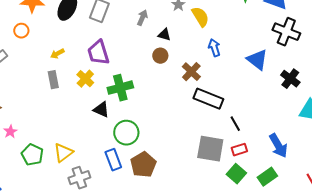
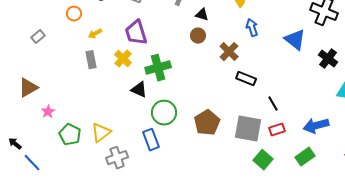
orange circle: (21, 31) -> (74, 14), moved
black rectangle: (208, 99) -> (246, 79), size x0.7
blue arrow: (278, 146) -> (316, 126), turned 105
brown pentagon: (143, 165) -> (207, 123), moved
green square: (236, 174) -> (263, 160), moved

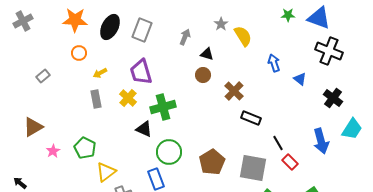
blue arrow: (252, 28) -> (274, 63), moved
blue triangle: (295, 40) -> (300, 79), size x0.6
blue arrow: (316, 126) -> (321, 141), moved, turned -90
red rectangle: (277, 130) -> (290, 162), moved, turned 63
green pentagon: (70, 135) -> (85, 148), moved

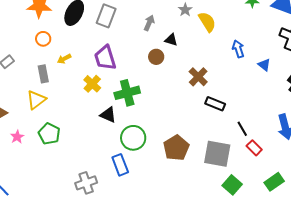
brown circle: (203, 75) -> (156, 57), moved
gray rectangle: (96, 99) -> (43, 74), moved
yellow triangle: (106, 172) -> (36, 100), moved

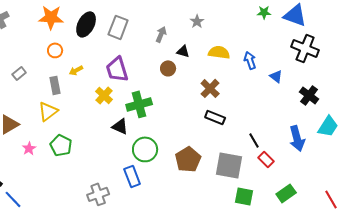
yellow semicircle: (207, 22) -> (219, 52), moved, turned -50
black rectangle: (215, 104) -> (215, 117), moved
green square: (232, 185) -> (244, 196), turned -30

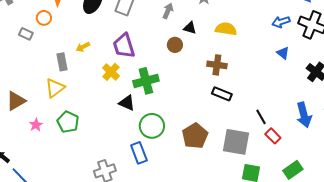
orange circle: (55, 50) -> (44, 18), moved
blue arrow: (250, 60) -> (281, 22), moved, turned -90
gray rectangle: (19, 73) -> (26, 34), moved, turned 64
brown cross: (210, 88) -> (217, 65), turned -36

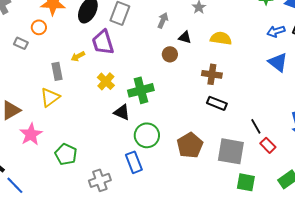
purple trapezoid: (124, 46) -> (103, 42), moved
blue triangle: (283, 53) -> (278, 62), size x1.5
green pentagon: (68, 122) -> (66, 154), moved
pink star: (36, 125) -> (31, 134), size x1.6

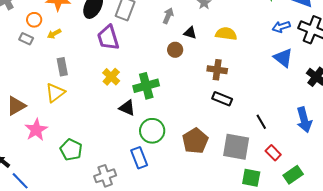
orange circle: (39, 27) -> (34, 20), moved
yellow arrow: (78, 56) -> (54, 34), moved
red rectangle: (268, 145) -> (273, 153), moved

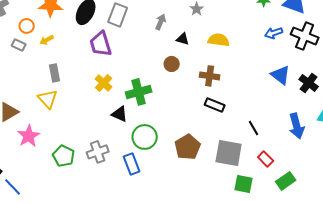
brown circle: (175, 50) -> (172, 64), moved
blue triangle: (283, 58) -> (281, 75), moved
yellow triangle: (55, 93) -> (48, 99), turned -35
gray cross: (105, 176) -> (98, 152), moved

